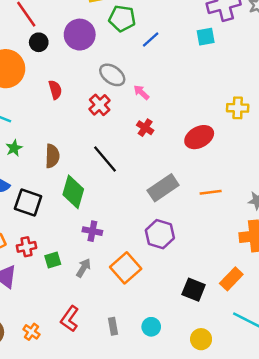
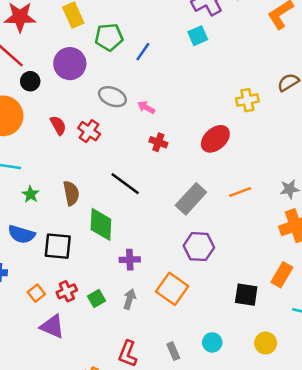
red cross: (100, 105) -> (89, 131), moved

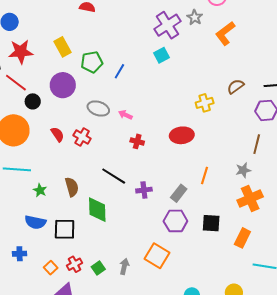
red ellipse: (215, 139) -> (182, 135), turned 40
orange line: (240, 192) -> (205, 176), turned -48
gray rectangle: (191, 199) -> (179, 193), moved, size x0.7
purple cross: (130, 260) -> (144, 190), moved
black square: (246, 295) -> (211, 223), moved

